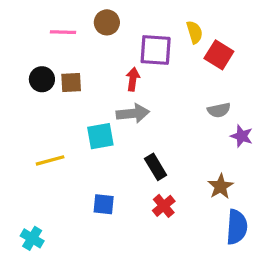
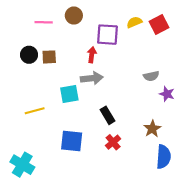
yellow semicircle: (195, 32) -> (134, 22), turned -96
red square: (219, 55) -> (159, 24), moved, turned 30
blue square: (104, 204) -> (72, 141), size x1.5
cyan cross: (32, 238) -> (22, 165), size x1.5

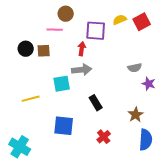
pink line: (44, 22) -> (55, 30), moved
red cross: (113, 142) -> (104, 137), moved

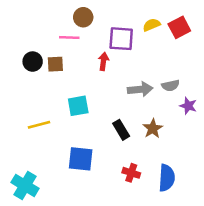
gray arrow: (82, 70) -> (140, 89), moved
brown star: (136, 115) -> (153, 129), moved
red cross: (104, 137) -> (131, 173), turned -32
blue semicircle: (146, 140) -> (167, 178), moved

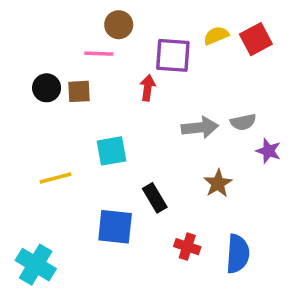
black rectangle: (121, 130) -> (155, 198), moved

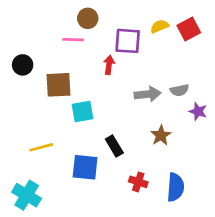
black circle: (47, 88) -> (23, 65), moved
brown square: (79, 91) -> (58, 85), moved, size x1.5
yellow line: (56, 178) -> (41, 147), moved

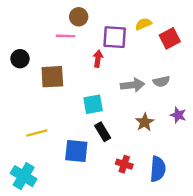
red square: (189, 29) -> (170, 38), moved
cyan square: (82, 111) -> (93, 104), moved
purple star: (198, 111) -> (178, 115), moved

